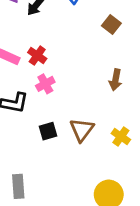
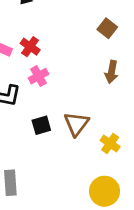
brown square: (111, 24) -> (107, 28), moved
yellow cross: (121, 136) -> (110, 143), moved

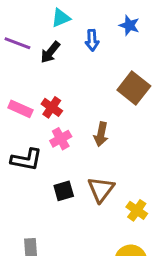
brown square: (107, 28) -> (134, 88), size x1.5
brown arrow: (112, 72) -> (101, 134), moved

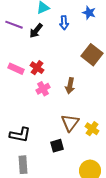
black L-shape: (26, 160) -> (20, 135), moved
black square: (64, 191) -> (57, 146), moved
yellow cross: (137, 210) -> (92, 129), moved

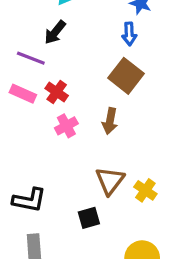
blue arrow: (64, 23) -> (129, 34), moved
purple line: (14, 25) -> (31, 58), moved
brown square: (92, 55) -> (126, 76), moved

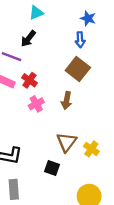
black square: (89, 218) -> (52, 168), turned 35

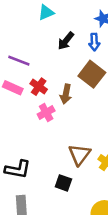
black arrow: (28, 39) -> (66, 41), moved
brown arrow: (67, 101) -> (66, 94), moved

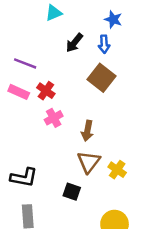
brown arrow: (66, 94) -> (87, 131), moved

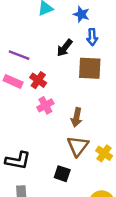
blue star: (113, 19) -> (81, 14), moved
black arrow: (74, 43) -> (65, 48), moved
brown square: (102, 78) -> (90, 68), turned -35

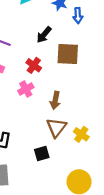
blue arrow: (92, 37) -> (78, 16), moved
red cross: (38, 80) -> (34, 65), moved
black square: (62, 174) -> (42, 154), turned -35

